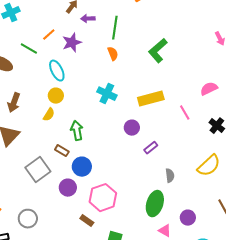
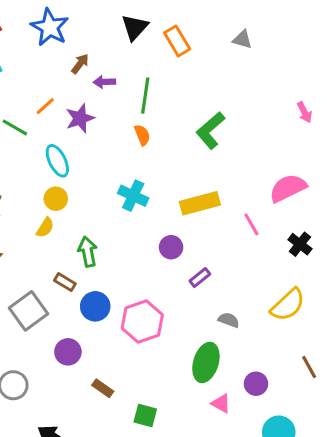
pink semicircle: (209, 89) -> (288, 188), size x1.4
gray semicircle: (170, 176) -> (229, 320), turned -64
purple circle: (68, 188) -> (68, 352), moved
pink hexagon: (103, 198) -> (142, 322), moved

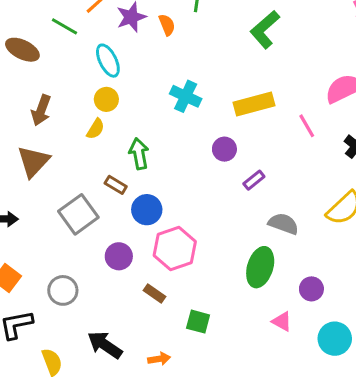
orange semicircle: (142, 135) -> (167, 25), moved
gray semicircle: (229, 320) -> (283, 224), size x1.4
pink hexagon: (142, 322) -> (175, 249), moved
pink triangle: (221, 403) -> (282, 322), moved

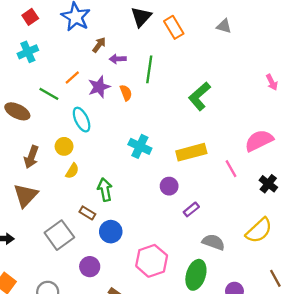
yellow circle: (106, 99) -> (64, 146), moved
pink hexagon: (175, 249) -> (152, 261), moved

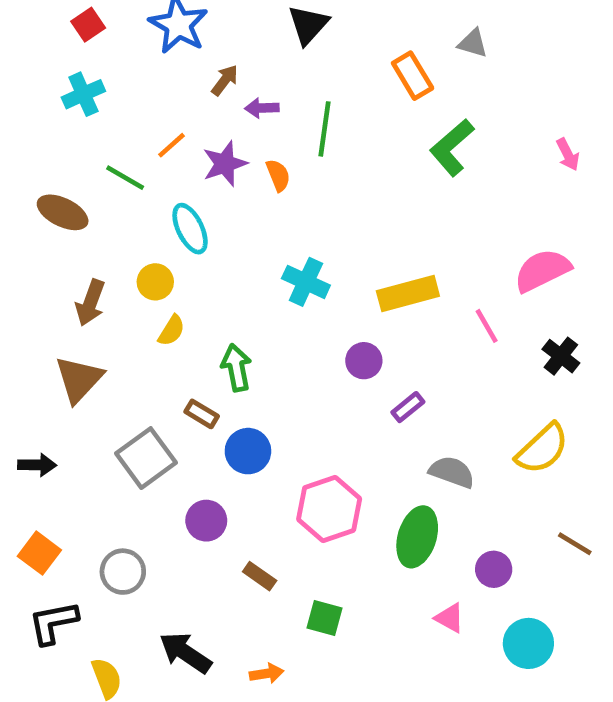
orange rectangle: (174, 27) -> (413, 76), moved
green L-shape: (199, 96) -> (452, 147), moved
brown line: (275, 278) -> (575, 544), turned -30

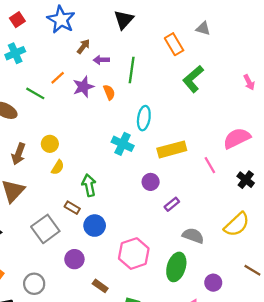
cyan ellipse: (190, 229) -> (144, 118), moved, turned 35

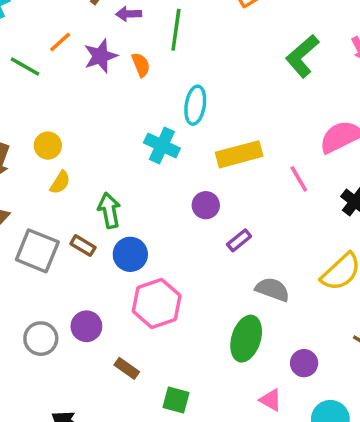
green L-shape: (193, 79) -> (302, 56), moved
blue circle: (95, 226) -> (130, 254), moved
gray square: (45, 229) -> (37, 251), moved, turned -32
pink hexagon: (134, 254) -> (157, 303), moved
gray circle: (34, 284) -> (41, 339), moved

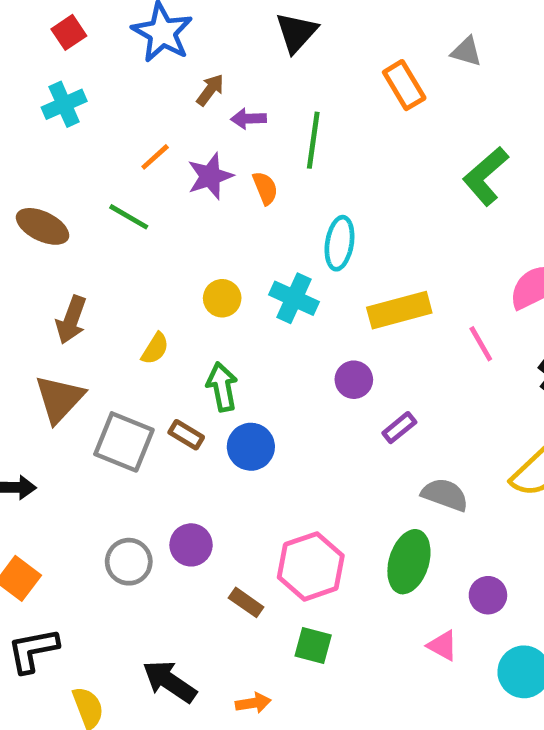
green line: (25, 67) -> (129, 217), moved
yellow circle: (48, 146) -> (222, 298), moved
pink hexagon: (157, 303) -> (311, 566), moved

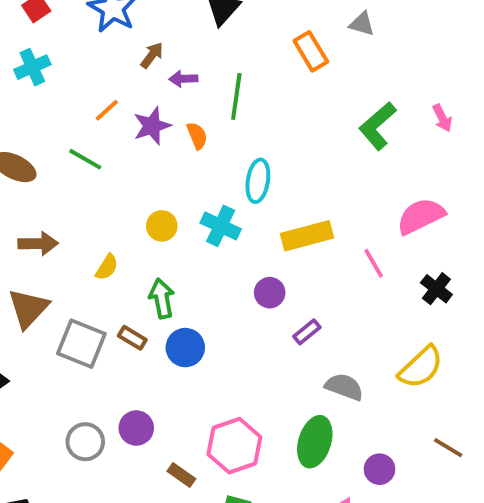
brown arrow: (71, 320) -> (38, 244), turned -111

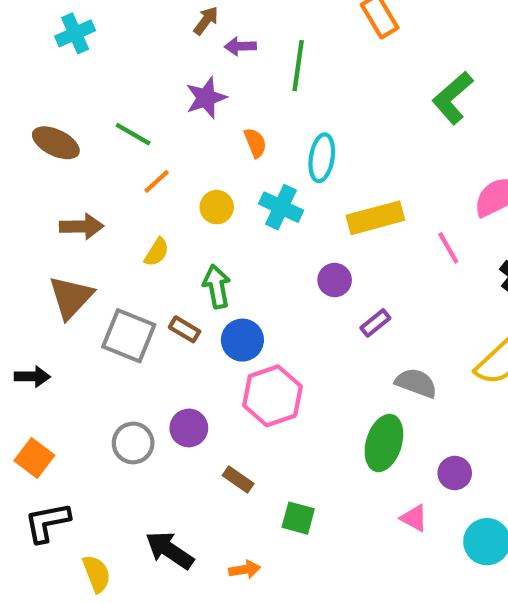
orange line: (107, 110) -> (157, 181), moved
orange semicircle: (197, 136) -> (255, 143), moved
pink hexagon: (234, 446) -> (272, 396), moved

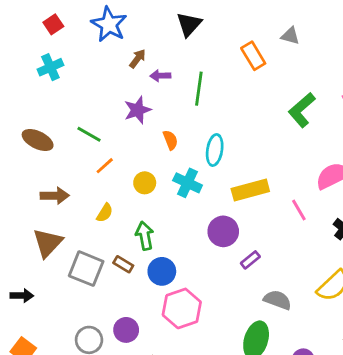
purple circle: (335, 280) -> (223, 231), size x1.4

